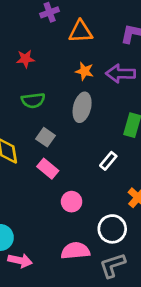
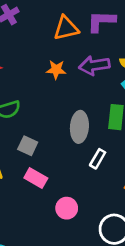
orange triangle: (81, 31) -> (66, 28), moved
gray ellipse: (82, 107) -> (79, 127), moved

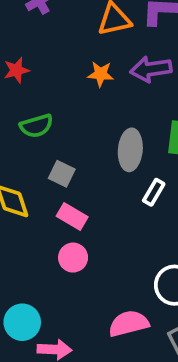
pink circle: (67, 208) -> (73, 258), moved

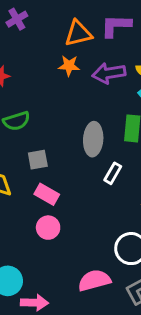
orange star: (101, 74) -> (69, 66), moved
gray square: (62, 174) -> (38, 160), turned -35

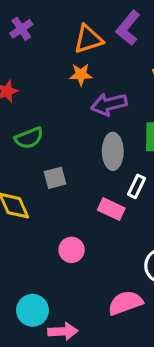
purple L-shape: (116, 26) -> (128, 28), turned -48
purple arrow: (109, 73) -> (109, 104), moved
pink rectangle: (47, 194) -> (111, 209), moved

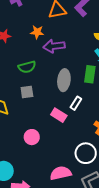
orange star: (81, 75) -> (37, 32), moved
purple arrow: (109, 104) -> (54, 46), moved
green semicircle: (29, 138) -> (27, 67), moved

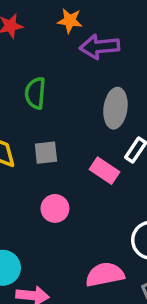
green semicircle: (27, 67) -> (35, 93), moved, turned 108
gray square: (27, 92) -> (46, 153), moved

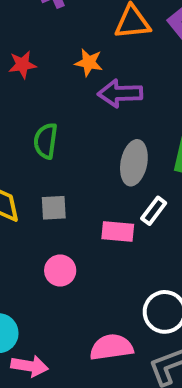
pink rectangle: (105, 171) -> (118, 232), turned -32

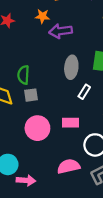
green semicircle: (46, 141) -> (23, 75), moved
pink rectangle: (118, 232) -> (70, 123), moved
pink circle: (60, 270) -> (37, 128), size x1.5

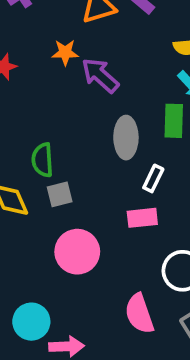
purple arrow: (61, 31) -> (100, 75), turned 55
pink rectangle: (70, 123) -> (142, 218), moved
pink semicircle: (69, 166) -> (139, 314), turned -90

